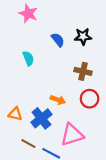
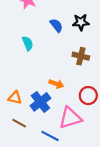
red circle: (90, 99) -> (88, 96), moved
brown line: (28, 144) -> (19, 123), moved

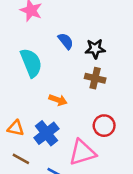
black star: (81, 22) -> (95, 49), moved
cyan semicircle: (28, 43) -> (31, 63), size x1.6
orange arrow: (56, 84) -> (58, 100), moved

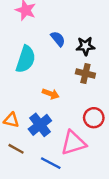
cyan semicircle: (31, 63) -> (26, 59), turned 40

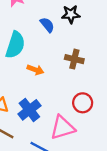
black star: (85, 46) -> (71, 14), moved
orange arrow: (51, 94) -> (35, 70), moved

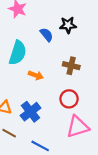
red circle: (83, 103) -> (69, 99), moved
pink triangle: (63, 128) -> (78, 127), moved

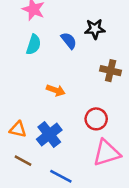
cyan semicircle: (18, 53) -> (34, 45), moved, size x0.7
brown cross: (71, 66) -> (111, 71), moved

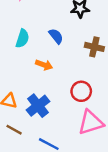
blue semicircle: (69, 41) -> (56, 36), moved
cyan semicircle: (34, 45) -> (22, 39), moved

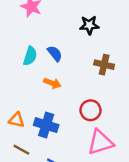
blue semicircle: (56, 36) -> (55, 54), moved
blue cross: (38, 106) -> (46, 125), turned -35

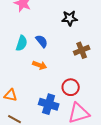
brown cross: (104, 65) -> (82, 50), turned -35
blue cross: (46, 125) -> (49, 104), moved

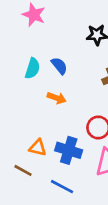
orange triangle: (11, 95) -> (38, 148), moved

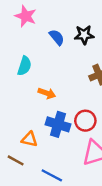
blue semicircle: (59, 66) -> (57, 37), moved
blue cross: (69, 150) -> (58, 124), moved

